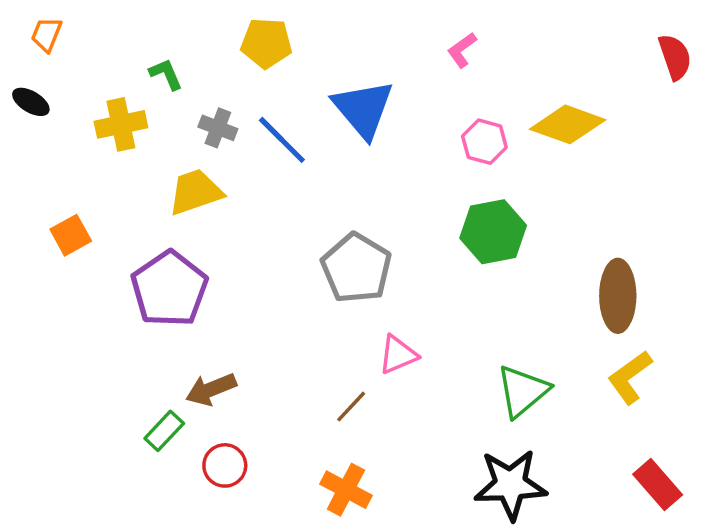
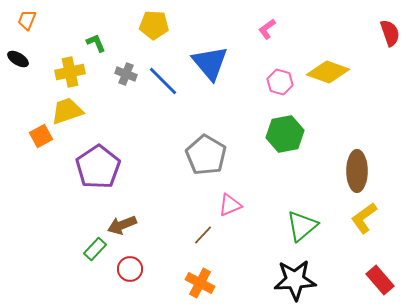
yellow trapezoid: (195, 192) -> (67, 111), moved

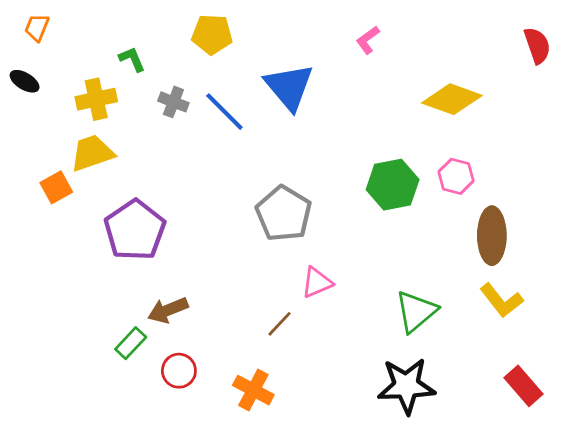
pink hexagon: (280, 82) -> (456, 176), moved
yellow L-shape: (364, 218) -> (501, 300), turned -92
orange cross: (200, 283) -> (253, 390), moved

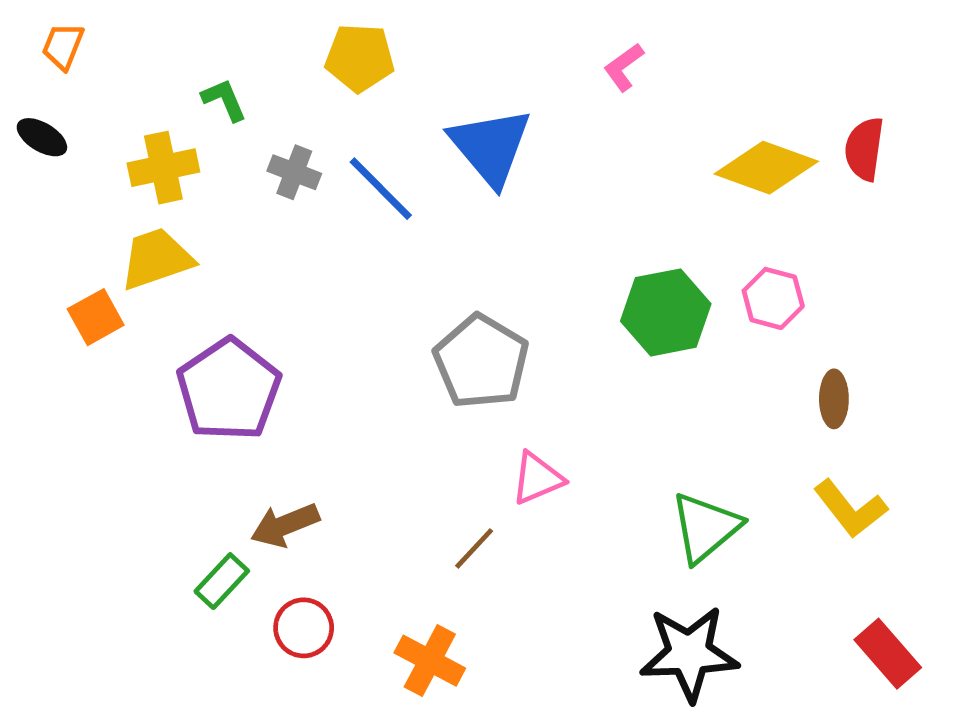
red semicircle: (537, 45) -> (864, 149), moved, turned -153
brown ellipse: (492, 236) -> (834, 399), size x0.6

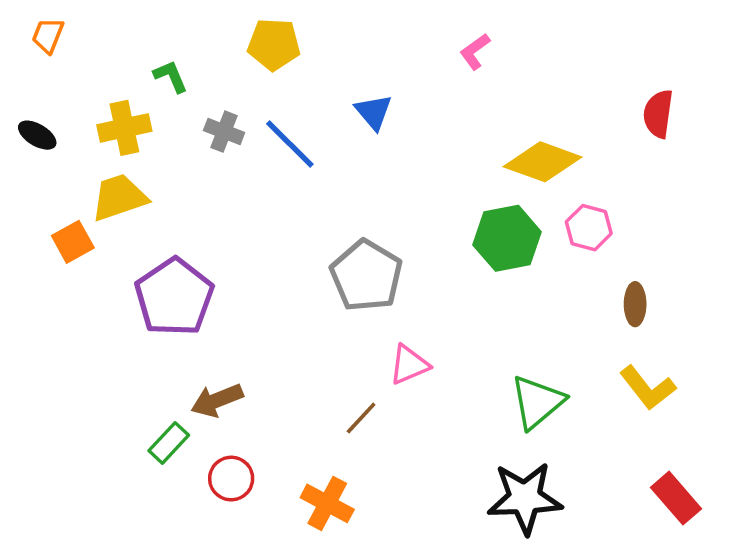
black ellipse: (42, 137) -> (37, 135), moved
blue triangle: (491, 147) -> (374, 112), size x0.6
yellow diamond: (766, 168) -> (543, 162), moved

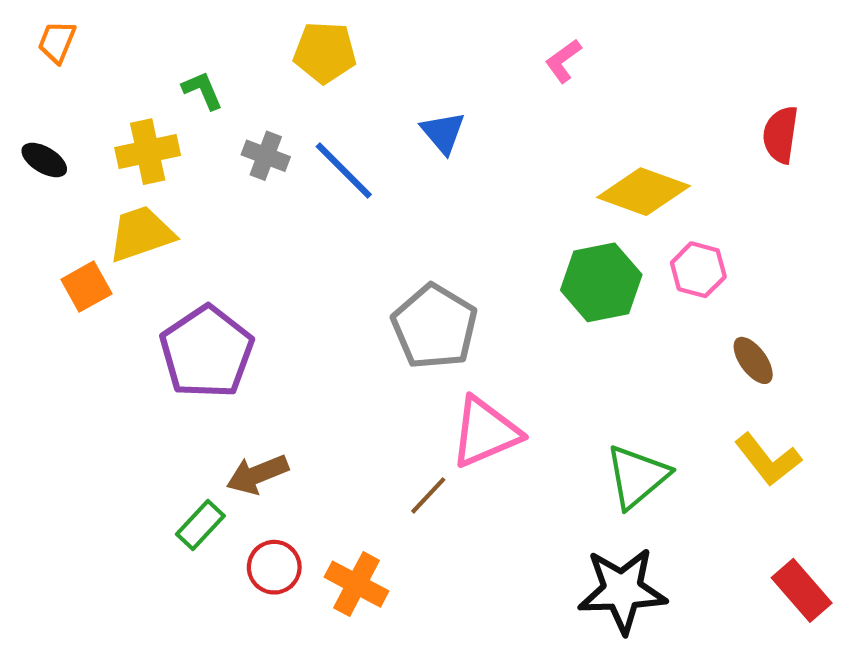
brown ellipse: (635, 304) -> (753, 360), turned -36
pink triangle: (409, 365) -> (485, 432), size x1.5
orange cross: (327, 503) -> (356, 584), moved

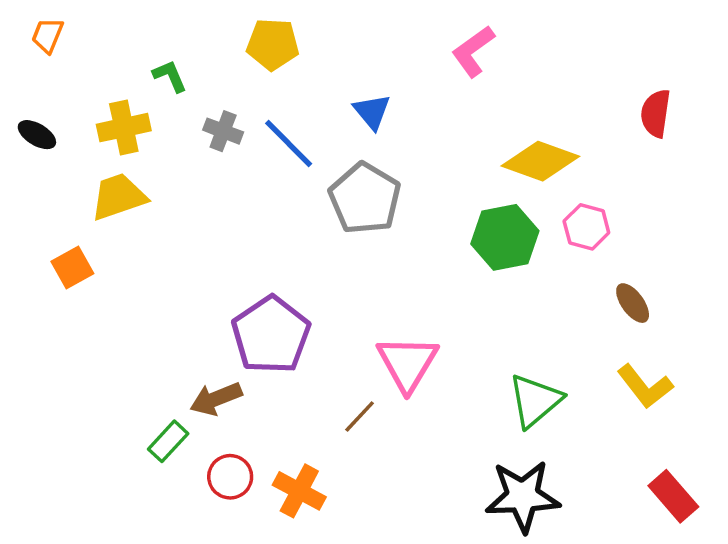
pink L-shape: (563, 61) -> (473, 51), size x1.4
orange square: (86, 287) -> (72, 268), moved
gray pentagon: (435, 327) -> (365, 198), moved
purple pentagon: (207, 352) -> (271, 335), moved
pink triangle: (485, 432) -> (407, 363), turned -36

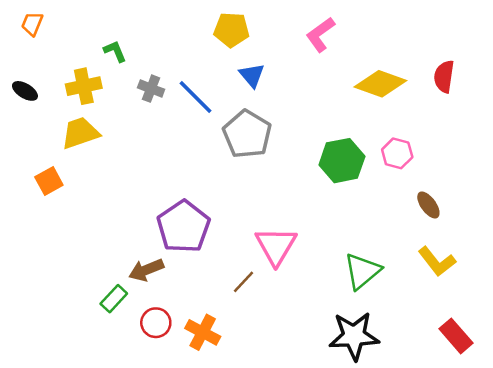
yellow pentagon: (273, 44) -> (231, 30), moved
yellow diamond: (540, 161) -> (380, 84), moved

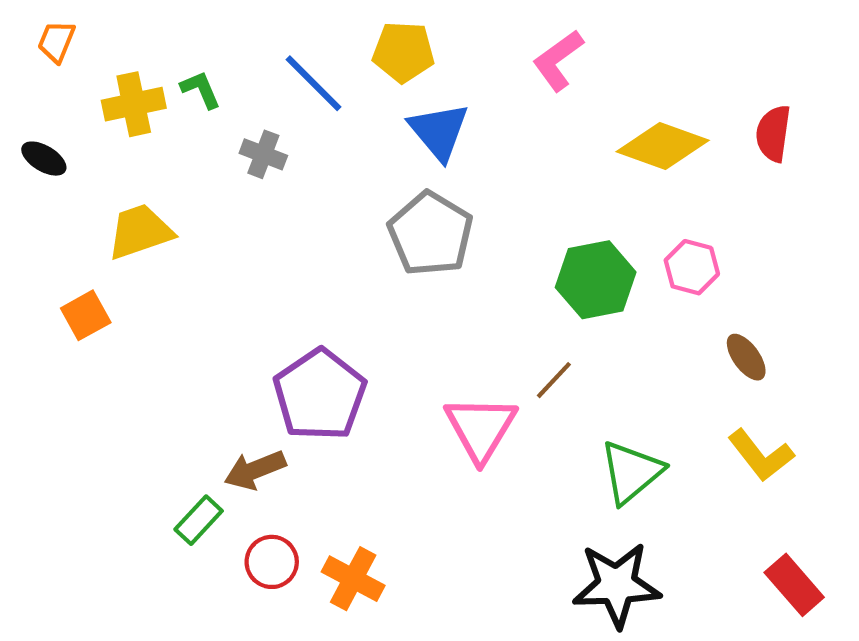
blue triangle: (252, 75) -> (439, 131), size x1.4
yellow cross: (84, 86) -> (134, 104), moved
blue line: (195, 97) -> (313, 83), moved
brown line: (243, 282) -> (554, 380), moved

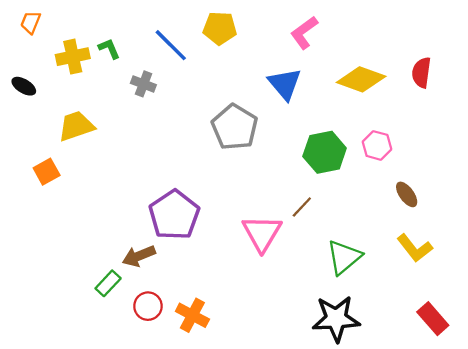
blue triangle: (439, 131) -> (285, 84), moved

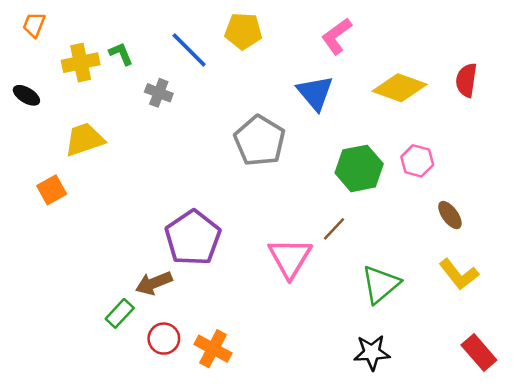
black star: (336, 319) -> (372, 352), size x0.7

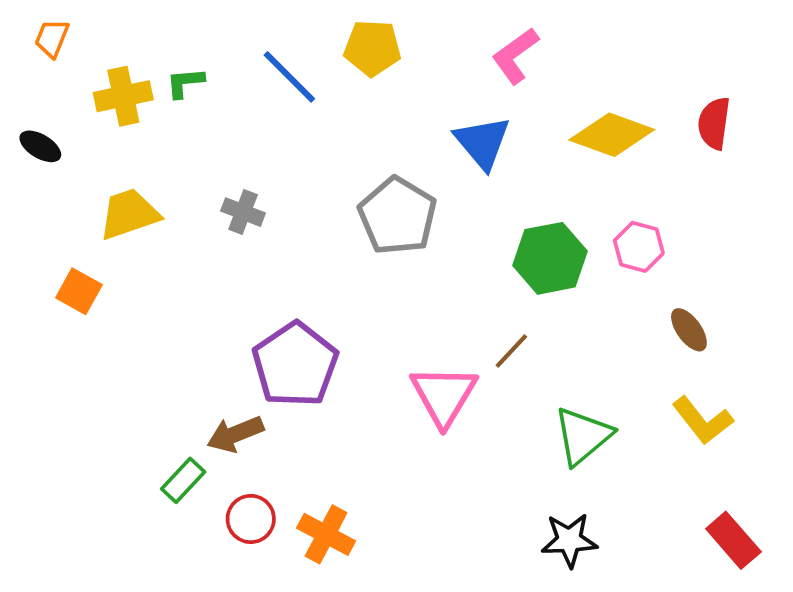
green L-shape: (121, 54) -> (185, 83), turned -72
gray cross: (159, 93) -> (243, 212), moved
orange square: (52, 190) -> (79, 291), turned -32

